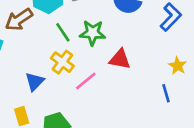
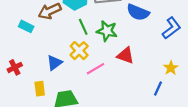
blue line: (166, 93) -> (158, 89), turned 32

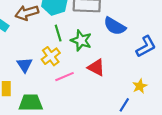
blue triangle: (55, 63) -> (25, 65), turned -35

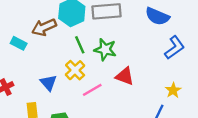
blue semicircle: (115, 26) -> (157, 16), moved

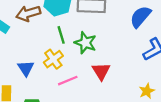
blue semicircle: (157, 16) -> (140, 17), turned 100
red triangle: (125, 76) -> (101, 71), turned 30

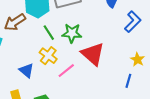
red triangle: (101, 71) -> (93, 54), size x1.4

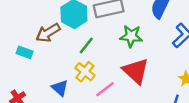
green line: (49, 33) -> (86, 46), turned 70
green star: (72, 33) -> (131, 36), moved

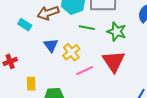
green line: (86, 46) -> (87, 28), moved, turned 49
blue triangle: (60, 88) -> (51, 45), moved

